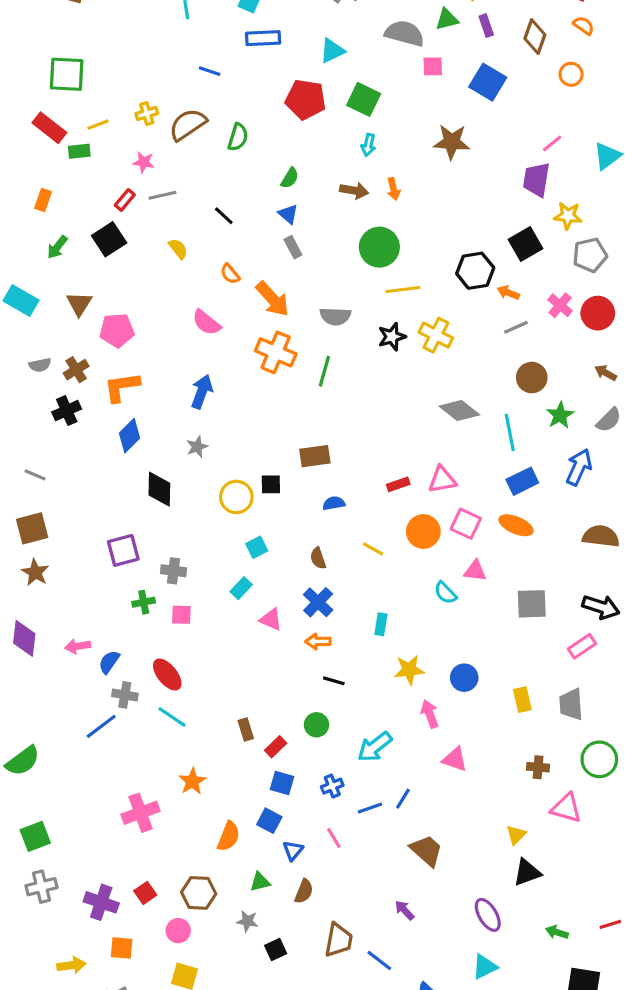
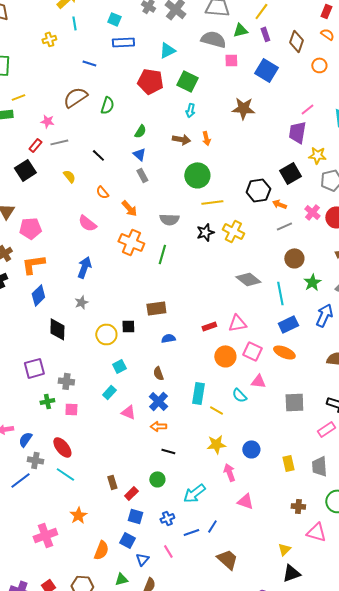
yellow cross: (147, 114) -> (49, 39), moved
orange arrow: (272, 299) -> (129, 208), size x0.7
yellow line: (373, 549) -> (216, 410), moved
cyan rectangle: (381, 624) -> (198, 393), moved, size x1.5

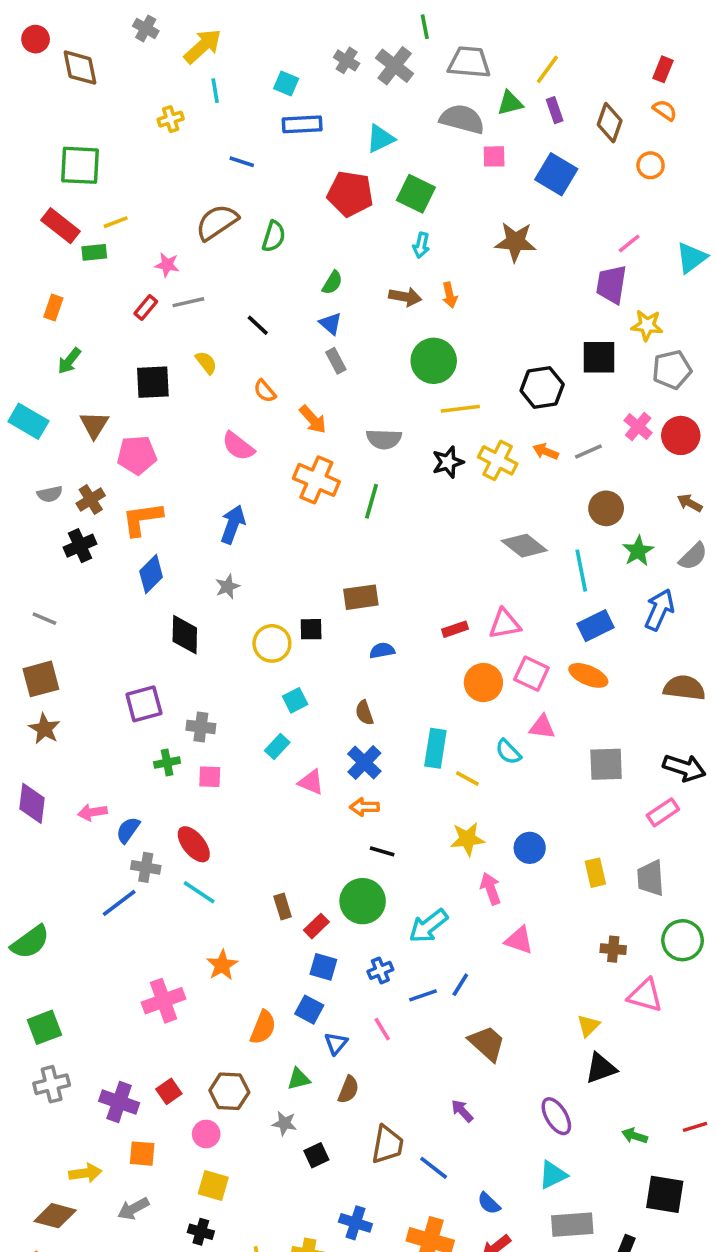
black square: (25, 170) -> (153, 382), moved, turned 30
black square: (290, 173) -> (599, 357), turned 30
orange arrow: (279, 204) -> (546, 451), moved
green circle: (157, 479) -> (363, 901), size x1.6

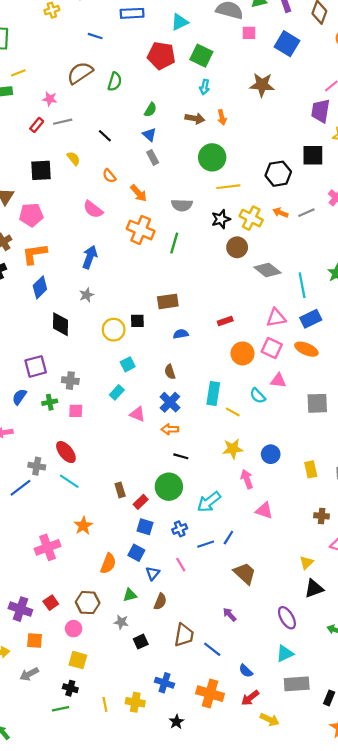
brown circle: (606, 508) -> (237, 247), moved
pink triangle: (505, 624) -> (276, 318), moved
blue semicircle: (128, 830) -> (19, 397), moved

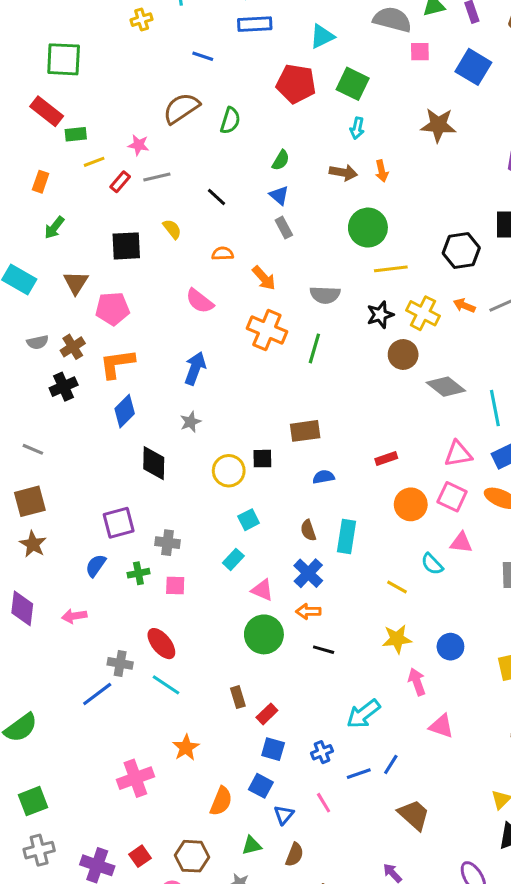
yellow line: (18, 73) -> (94, 162), moved
orange semicircle: (109, 176) -> (223, 254), turned 128
cyan rectangle: (213, 394) -> (346, 537), moved
green circle: (169, 487) -> (264, 634), moved

